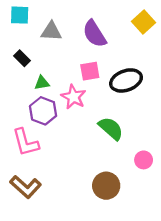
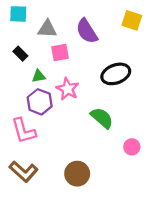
yellow square: (144, 22) -> (132, 20), turned -30
pink square: (90, 71) -> (60, 53), moved
brown circle: (106, 186) -> (77, 174), moved

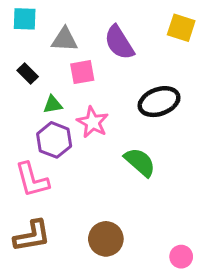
pink circle: (132, 147) -> (181, 257), moved
brown L-shape: (24, 172) -> (32, 236), turned -52

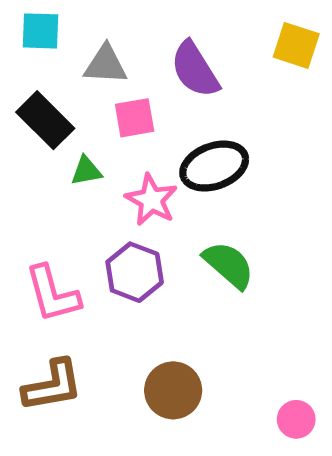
black rectangle: (28, 74) -> (45, 120), size x1.6
black ellipse: (159, 102) -> (214, 166), moved
purple hexagon: (54, 140) -> (135, 272), moved

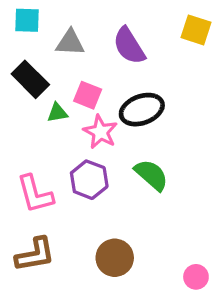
pink square: (135, 118) -> (88, 95), moved, turned 32

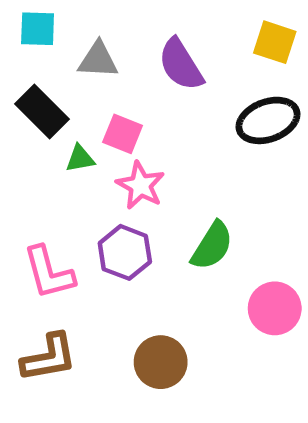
black ellipse: (142, 110) -> (268, 120), moved
green semicircle: (151, 175) -> (212, 246), turned 81
pink circle: (196, 277) -> (275, 308), moved, size x1.5

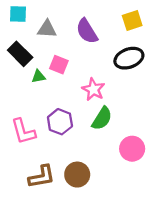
yellow square: (275, 42) -> (132, 20), turned -36
pink star: (140, 185) -> (93, 89), moved
brown L-shape: (49, 358) -> (42, 177), moved

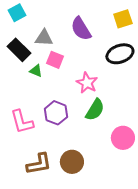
cyan square: (18, 14) -> (17, 13), turned -30
gray triangle: (47, 29) -> (44, 38), moved
green triangle: (38, 76) -> (36, 71), turned 32

